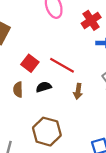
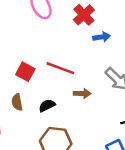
black semicircle: (44, 87) -> (47, 106), moved
brown arrow: (78, 91) -> (82, 93), turned -88

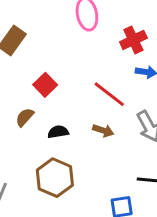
red line: (60, 68) -> (109, 94), moved
brown semicircle: (17, 102) -> (25, 117), turned 35

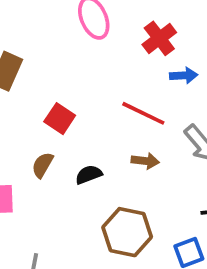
brown hexagon: (55, 178) -> (127, 232), moved

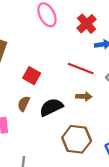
black semicircle: (89, 175) -> (51, 107), size x1.5

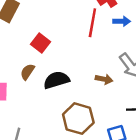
red line: (81, 69) -> (92, 23), moved, turned 70
brown arrow: (84, 96) -> (104, 79), moved

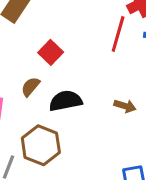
brown hexagon: (78, 119) -> (41, 145), moved

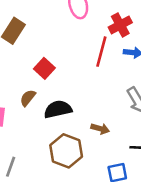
brown arrow: (125, 106) -> (100, 129), moved
brown hexagon: (41, 145) -> (66, 151), moved

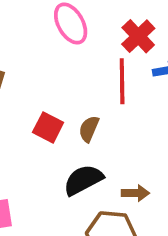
brown semicircle: (28, 98) -> (89, 129), moved
brown arrow: (100, 129) -> (135, 193), moved

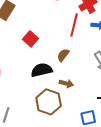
brown semicircle: (89, 129) -> (63, 55), moved

